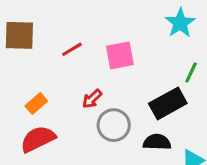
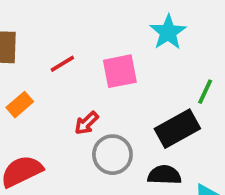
cyan star: (180, 23) -> (168, 32), moved
orange rectangle: (36, 103) -> (20, 105), moved

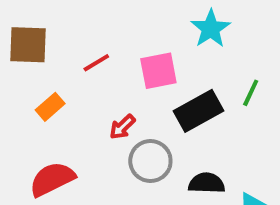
black rectangle: (177, 129) -> (199, 111), moved

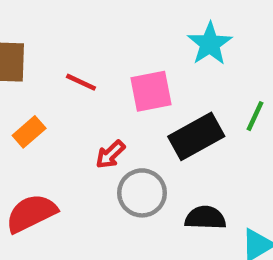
red line: (96, 63) -> (81, 82), turned 56

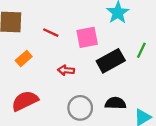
red arrow: (110, 154) -> (66, 70), turned 49
gray circle: (142, 193) -> (80, 108), moved

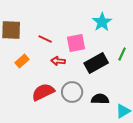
red arrow: (66, 70) -> (58, 61), moved
red semicircle: (25, 101) -> (43, 92), moved
gray circle: (80, 108) -> (72, 92), moved

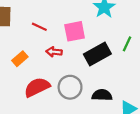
orange rectangle: (22, 61) -> (20, 59), moved

